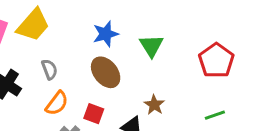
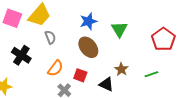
gray semicircle: (49, 69) -> (50, 37), moved
green line: (215, 115) -> (151, 74), moved

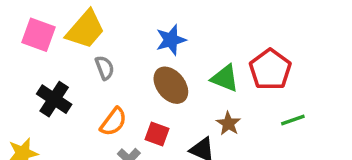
green triangle: (119, 29) -> (225, 78), moved, turned -36
red pentagon: (163, 39) -> (270, 70), moved
green line: (151, 74) -> (293, 120), moved

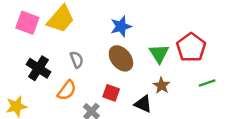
gray semicircle: (105, 68) -> (77, 60), moved
green triangle: (225, 78) -> (159, 53), turned 35
orange semicircle: (113, 122) -> (67, 90), moved

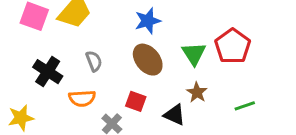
green line: (207, 83) -> (245, 106), moved
orange semicircle: (67, 90) -> (82, 98), turned 50

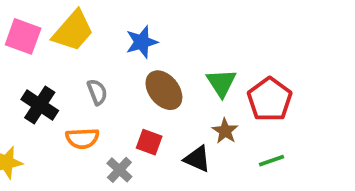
blue star: (148, 21) -> (142, 42), moved
red pentagon: (233, 46) -> (270, 99), moved
green line: (245, 106) -> (271, 161), moved

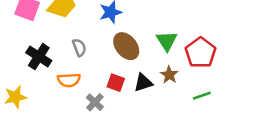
black triangle: (197, 159) -> (143, 83), moved, turned -42

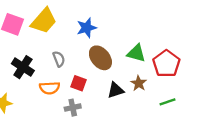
green triangle: (167, 41) -> (136, 53), turned -42
red square: (116, 83) -> (78, 83), moved
gray cross: (95, 102) -> (73, 108), turned 35

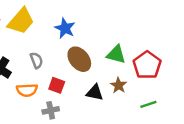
blue star: (87, 28) -> (65, 28), turned -30
black triangle: (115, 90) -> (95, 92), turned 30

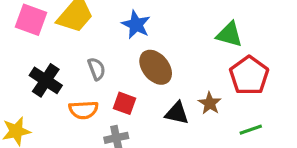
green triangle: (116, 54) -> (229, 34), moved

